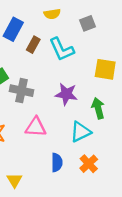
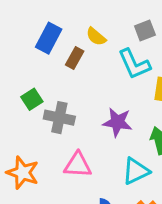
yellow semicircle: (52, 14) -> (96, 37), moved, turned 49
cyan L-shape: (62, 49) -> (134, 64), moved

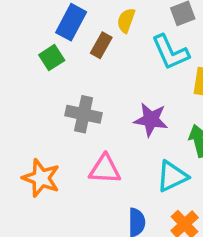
yellow semicircle: (96, 37) -> (126, 20), turned 70
green square: (32, 99) -> (52, 58), moved

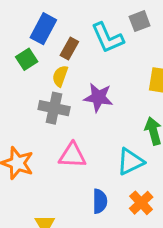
yellow semicircle: (126, 20) -> (60, 76), moved
cyan L-shape: (170, 52) -> (107, 38), moved
purple star: (151, 120) -> (98, 97), moved

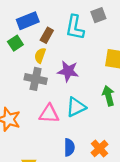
blue rectangle: (43, 29) -> (28, 21), turned 40
cyan L-shape: (107, 38) -> (75, 27), turned 35
cyan triangle: (130, 162) -> (76, 107), moved

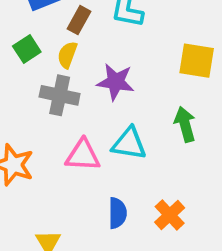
green square: (15, 43) -> (27, 49), moved
cyan triangle: (76, 107) -> (129, 144), turned 35

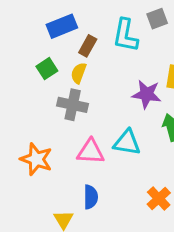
purple star: (116, 82) -> (147, 94), moved
blue semicircle: (118, 213) -> (91, 197), moved

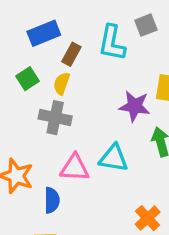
blue semicircle: (91, 197) -> (52, 200), moved

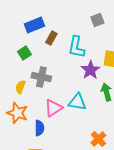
cyan L-shape: (112, 43) -> (76, 47), moved
yellow semicircle: (62, 83) -> (20, 87), moved
purple star: (135, 106) -> (90, 70), turned 30
pink triangle: (75, 168) -> (53, 108), turned -36

